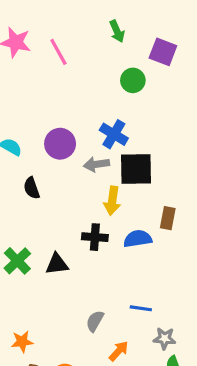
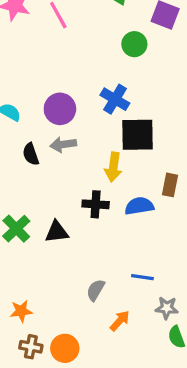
gray arrow: (96, 164) -> (63, 144), moved

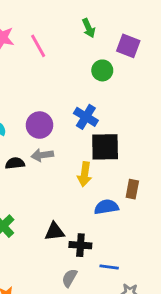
black semicircle: (31, 154) -> (15, 163), turned 102
black cross: (96, 204) -> (80, 245), moved
black triangle: (57, 232) -> (55, 232), moved

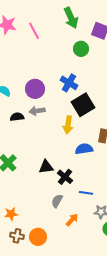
green arrow: (89, 28) -> (71, 18), size x1.5
black square: (105, 147) -> (83, 105), turned -30
black cross: (80, 245) -> (65, 177), turned 35

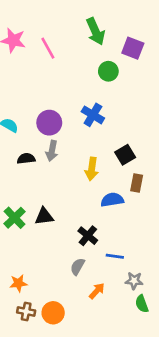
black square: (83, 105) -> (125, 155), moved, size x0.7
gray arrow: (37, 111) -> (52, 151), turned -70
black triangle: (46, 167) -> (44, 216), moved

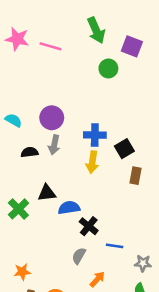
pink line: (48, 48) -> (50, 46), turned -45
blue cross: (93, 115) -> (95, 135), moved, turned -30
blue semicircle: (112, 200) -> (69, 208), moved
black triangle: (44, 216) -> (47, 193), moved
gray star: (134, 281) -> (143, 263), moved

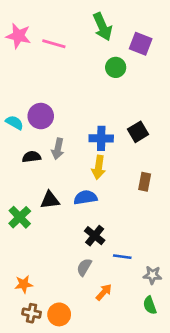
purple circle: (52, 118) -> (41, 116), moved
black square: (124, 149) -> (138, 132), moved
blue semicircle: (69, 208) -> (85, 197), moved

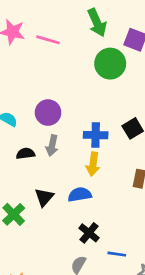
green circle: (116, 67) -> (110, 64), size x1.5
purple circle: (41, 116) -> (48, 113), moved
black triangle: (50, 200) -> (44, 197), turned -42

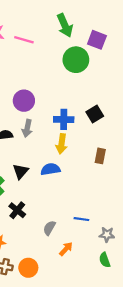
black cross: (89, 233) -> (17, 210), moved

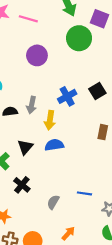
purple circle: (24, 101) -> (37, 55), moved
blue cross: (64, 119) -> (67, 96), turned -30
yellow arrow: (62, 144) -> (50, 120), moved
orange arrow: (66, 249) -> (68, 233), moved

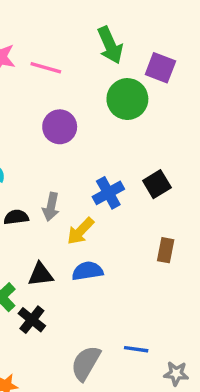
yellow arrow: (50, 120) -> (81, 231), turned 36
black triangle: (25, 147) -> (41, 274), turned 42
black cross: (22, 185) -> (32, 320), moved
gray semicircle: (53, 202) -> (86, 363), size x1.5

